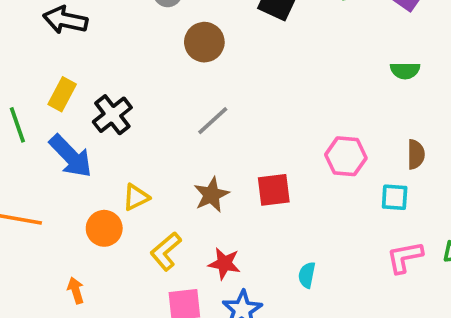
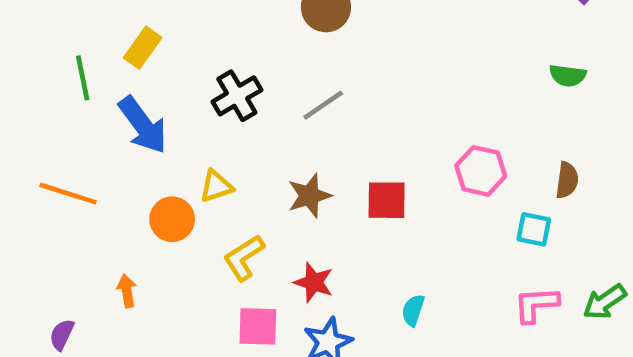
black cross: (112, 115) -> (237, 96), moved

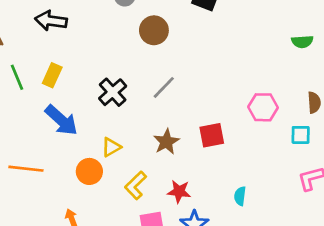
green line: (83, 78) -> (17, 77), moved

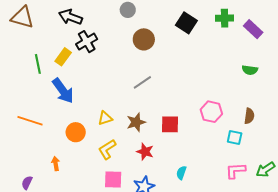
green line: (17, 77) -> (38, 64), moved
black cross: (113, 92) -> (87, 42), moved
yellow triangle: (111, 147) -> (105, 118), moved
red star: (179, 192) -> (145, 152), moved

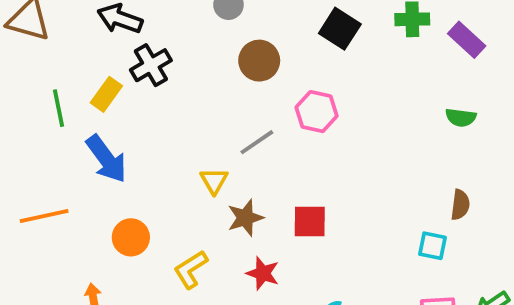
pink hexagon: (211, 112) -> (317, 112), moved
yellow triangle: (105, 118) -> (214, 181), moved, turned -42
orange line: (30, 121) -> (44, 216), turned -30

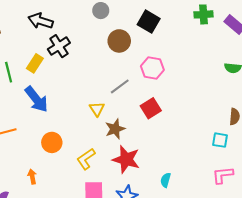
black square: (340, 29) -> (149, 22), moved
red square: (310, 221) -> (151, 108), moved, turned -30
red star: (263, 273) -> (126, 159), size x1.5

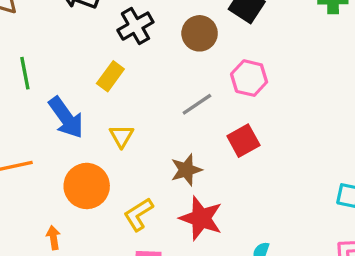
black cross: (59, 46) -> (135, 26), moved
yellow rectangle: (35, 63) -> (110, 76), moved
yellow triangle: (97, 109) -> (122, 136), moved
orange circle: (52, 142) -> (87, 186), size x1.4

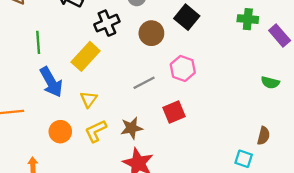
green line: (25, 73) -> (38, 42), moved
yellow rectangle: (110, 76) -> (86, 56), size x1.4
orange circle: (87, 186) -> (60, 132), size x0.7
yellow L-shape: (138, 214) -> (96, 131), moved

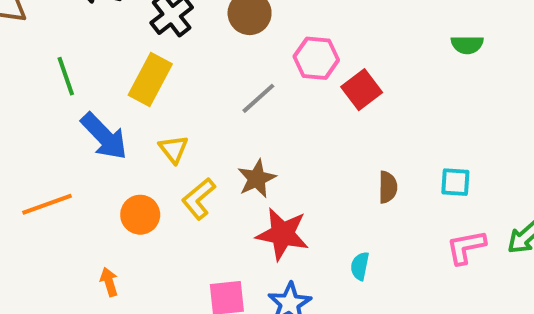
red square: (174, 112) -> (362, 90), moved
brown semicircle: (264, 136) -> (388, 187), moved

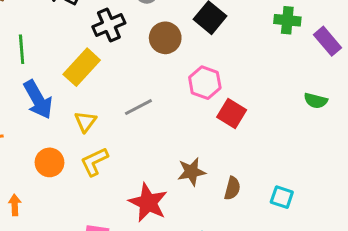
red square: (362, 90) -> (232, 113), turned -36
gray line: (258, 98) -> (138, 107), moved
brown star: (257, 179) -> (191, 172), moved

